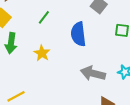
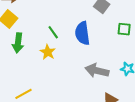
green line: (44, 17) -> (53, 32), moved, turned -72

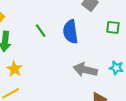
yellow star: (48, 52) -> (14, 69), moved

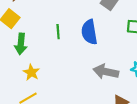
green line: (41, 31) -> (58, 32), turned 32

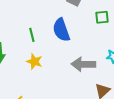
yellow star: (31, 72) -> (34, 61), moved

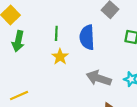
yellow star: (34, 61) -> (60, 57), moved

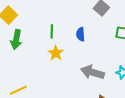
blue semicircle: (87, 37) -> (81, 34), size x0.6

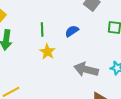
blue semicircle: (81, 34) -> (72, 31), turned 64

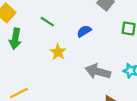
green line: (42, 30) -> (47, 22), moved, turned -56

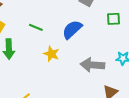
blue semicircle: (84, 31) -> (72, 30), size x1.5

